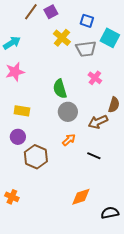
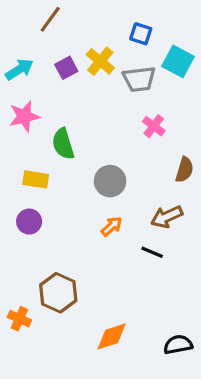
purple square: (51, 12) -> (66, 68), moved
green semicircle: (60, 89) -> (63, 144), moved
brown arrow: (98, 122) -> (167, 217), moved
brown hexagon: (36, 157) -> (58, 293), moved
orange diamond: (81, 197) -> (112, 336), moved

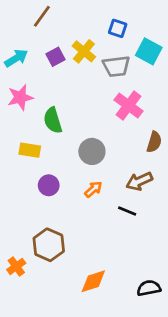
pink cross: (154, 126) -> (128, 105), size x1.5
purple circle: (29, 222) -> (49, 185), moved
orange cross: (19, 319) -> (16, 266), turned 30

